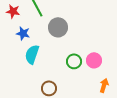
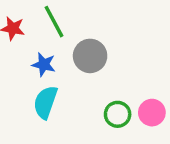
blue star: (23, 33) -> (44, 64), moved

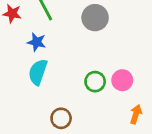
gray circle: (90, 56) -> (95, 18), moved

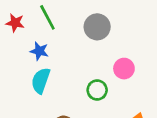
pink circle: (122, 80) -> (124, 69), moved

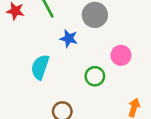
blue star: (39, 51) -> (69, 38), moved

